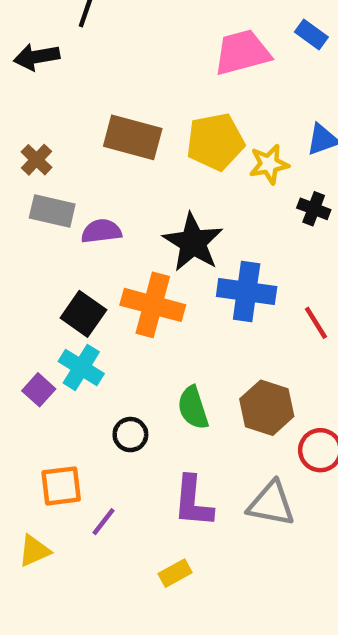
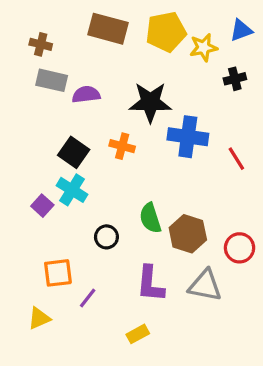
brown cross: (37, 160) -> (41, 44), turned -30
black cross: (314, 209) -> (235, 79), turned -35
black star: (193, 242) -> (150, 102), turned -30
orange cross: (153, 305) -> (122, 146), size x0.6
brown hexagon: (267, 408) -> (188, 234), moved

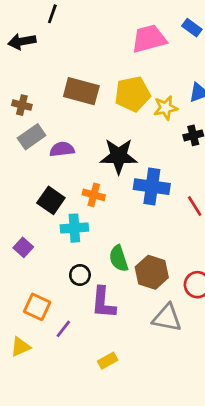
gray rectangle: (52, 80) -> (32, 137), turned -48
cyan cross: (72, 190) -> (74, 228), moved, turned -36
orange square: (58, 273) -> (37, 307), turned 32
purple L-shape: (150, 284) -> (103, 303), moved

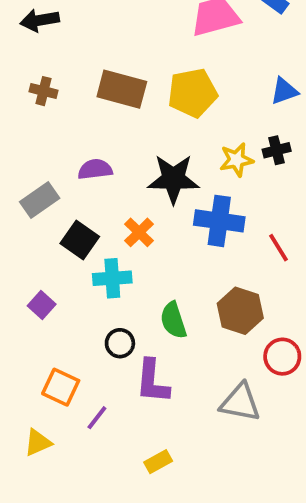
brown cross: (22, 105) -> (43, 91), moved
yellow star: (166, 108) -> (236, 160), moved
gray rectangle: (32, 137) -> (40, 200), moved
orange cross: (94, 195) -> (139, 232), turned 30
brown hexagon: (152, 272) -> (240, 311), moved

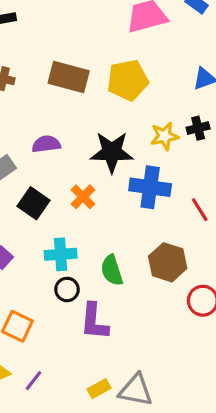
cyan cross: (112, 278) -> (61, 254), moved
gray triangle: (240, 402) -> (136, 390), moved
purple line: (97, 418) -> (33, 381), moved

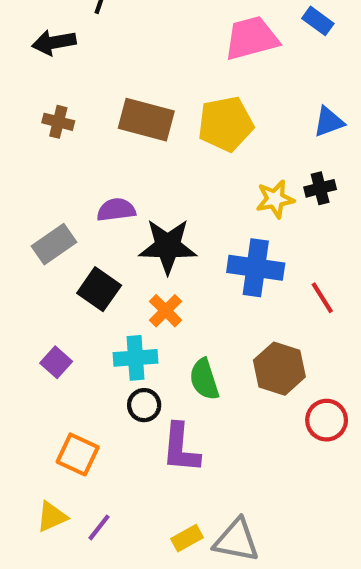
black star: (112, 152) -> (168, 246), moved
orange cross: (83, 197) -> (166, 311), moved

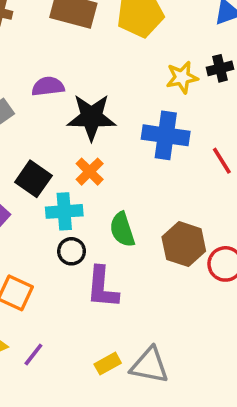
black square: (99, 289) -> (33, 179), moved
brown hexagon: (279, 369) -> (184, 244), moved

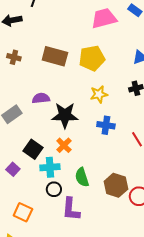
yellow star: (182, 77) -> (99, 94), moved
blue cross: (166, 135) -> (106, 125), size x0.7

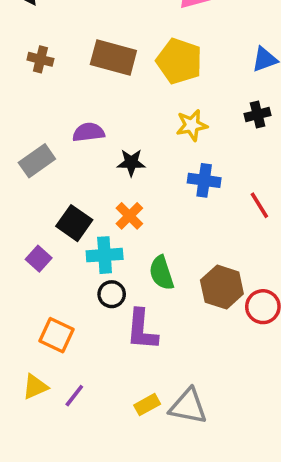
yellow pentagon: (92, 58) -> (179, 61), turned 30
black star: (65, 115) -> (131, 163), size x0.6

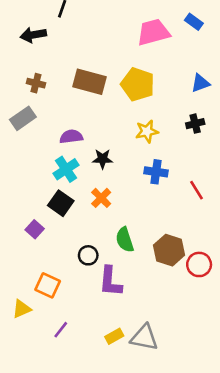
gray rectangle: (37, 161) -> (23, 118), moved
cyan cross: (105, 255) -> (66, 169), moved, turned -30
yellow triangle: (35, 387) -> (22, 309), moved

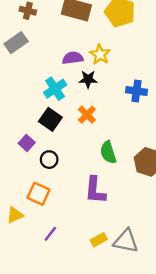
yellow star: (147, 131) -> (100, 54), moved, turned -30
purple semicircle: (71, 137) -> (73, 58), moved
black circle: (88, 255) -> (49, 160), moved

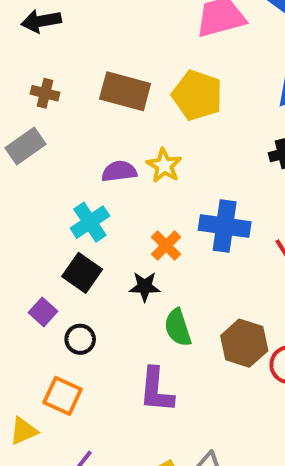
black star: (88, 79) -> (145, 287), moved
blue cross: (137, 91) -> (225, 226), size x1.4
orange cross: (87, 115) -> (166, 246), moved

